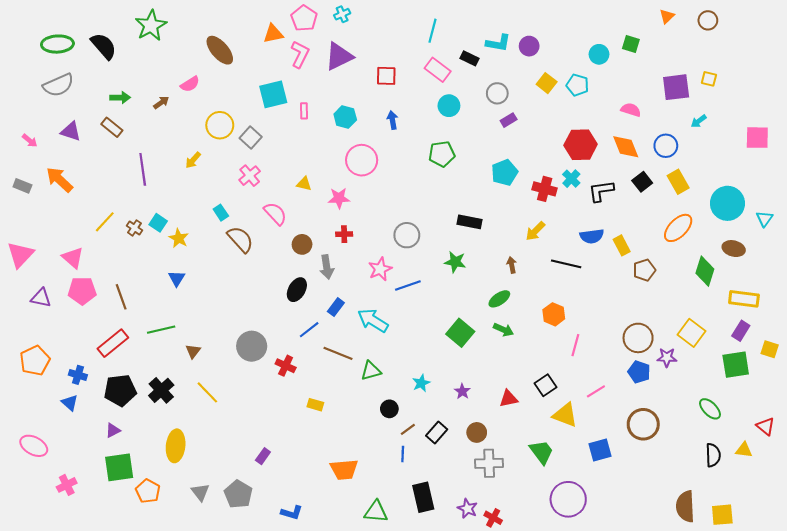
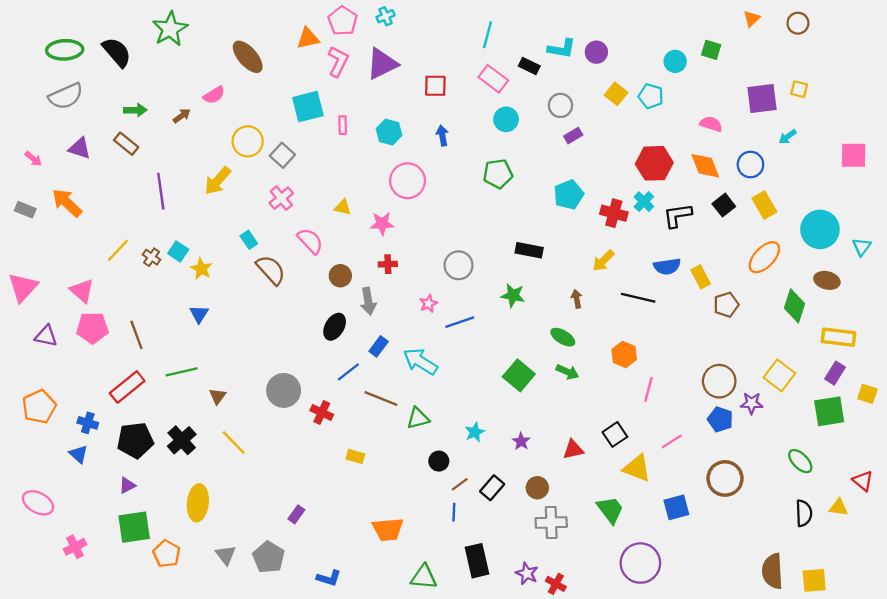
yellow arrow: (193, 160) -> (218, 181), size x1.5
pink star: (380, 269) -> (428, 304), size x0.7
green ellipse: (499, 299) -> (563, 337), turned 65

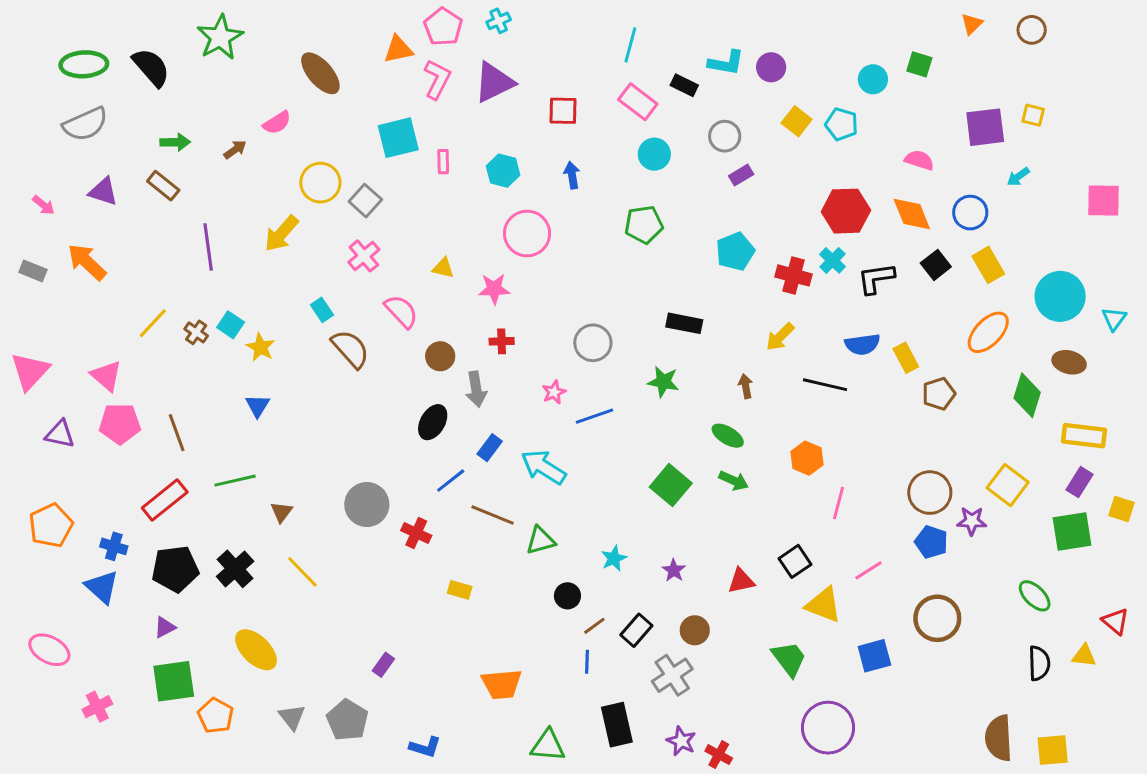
blue triangle: (79, 454) -> (102, 587), size x1.4
yellow ellipse: (198, 503) -> (256, 650), turned -52
gray cross: (551, 522) -> (672, 675), moved, turned -32

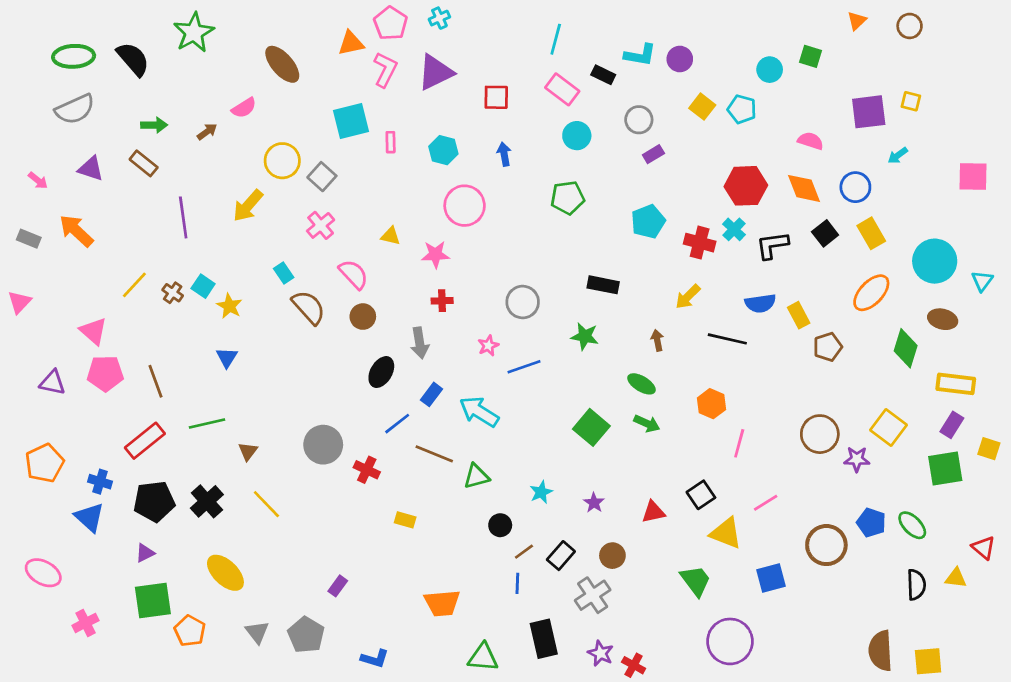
brown circle: (440, 356) -> (363, 317), moved
pink triangle: (30, 371) -> (19, 302), moved, size x0.7
blue pentagon: (931, 542) -> (871, 523), moved

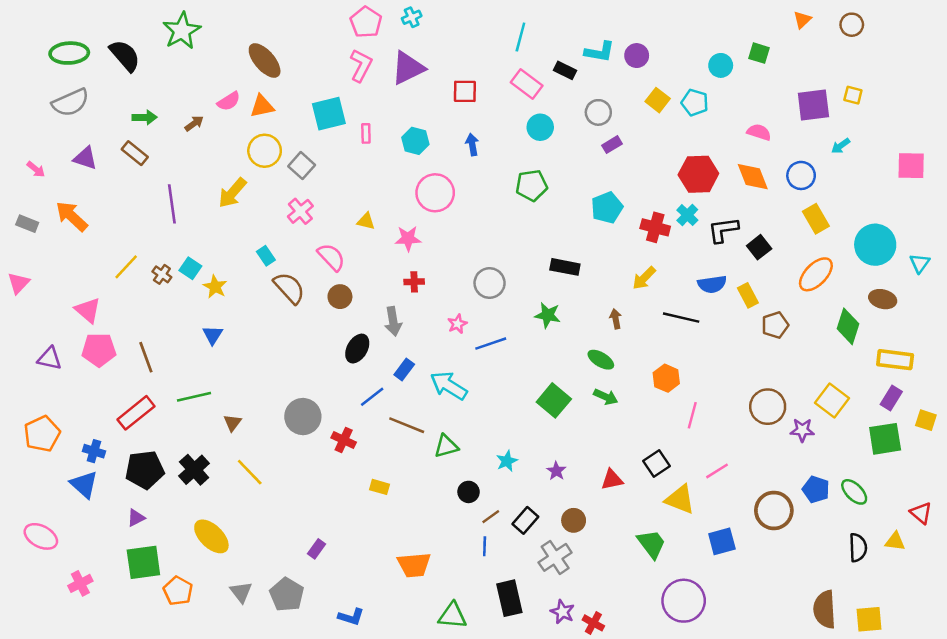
orange triangle: (351, 43) -> (262, 106), moved
black square: (825, 233) -> (759, 247), moved

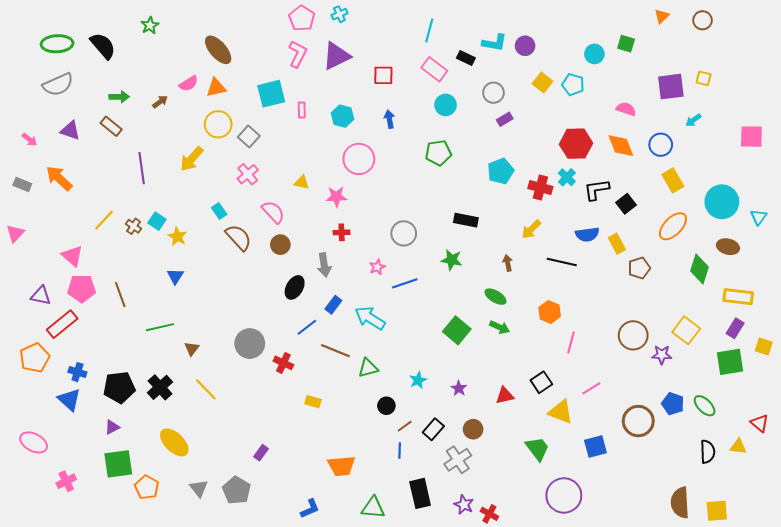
green star: (182, 31) -> (150, 25), size x0.6
red rectangle: (136, 413) -> (62, 324), moved
blue L-shape: (351, 617) -> (310, 509), moved, turned -40

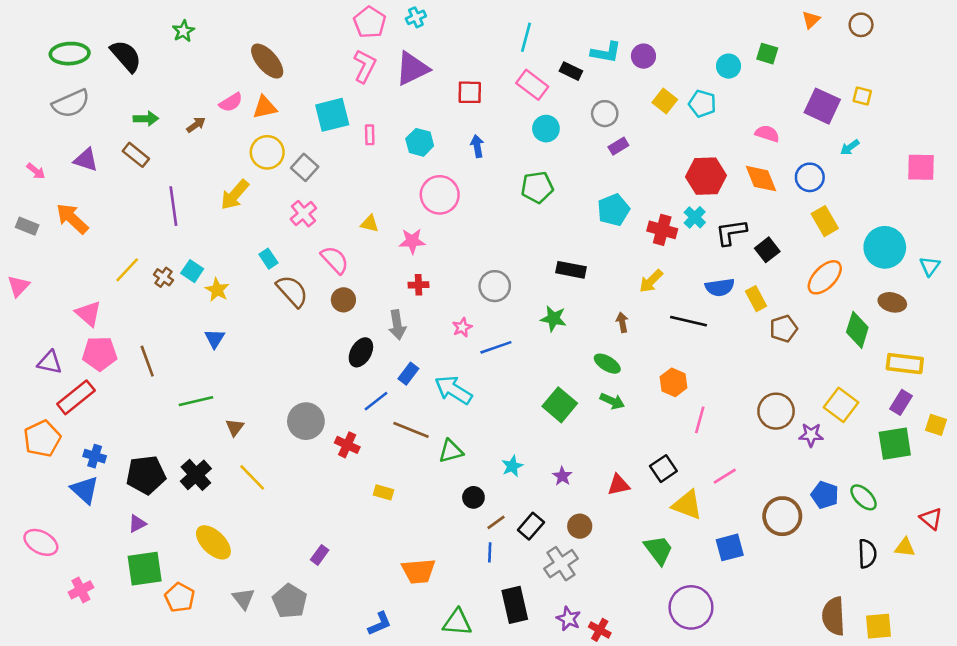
purple square: (671, 87) -> (822, 106), turned 32

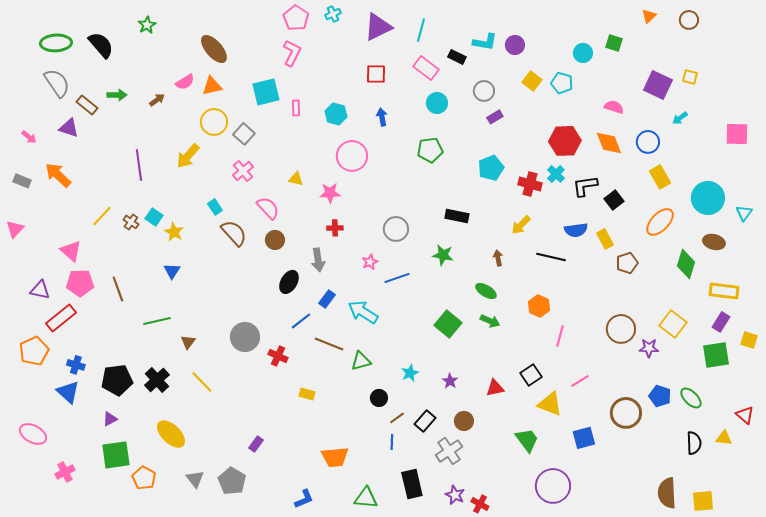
purple triangle: (412, 69) -> (378, 27), moved
gray semicircle: (71, 104) -> (57, 83), turned -100
brown rectangle: (136, 155) -> (87, 105), moved

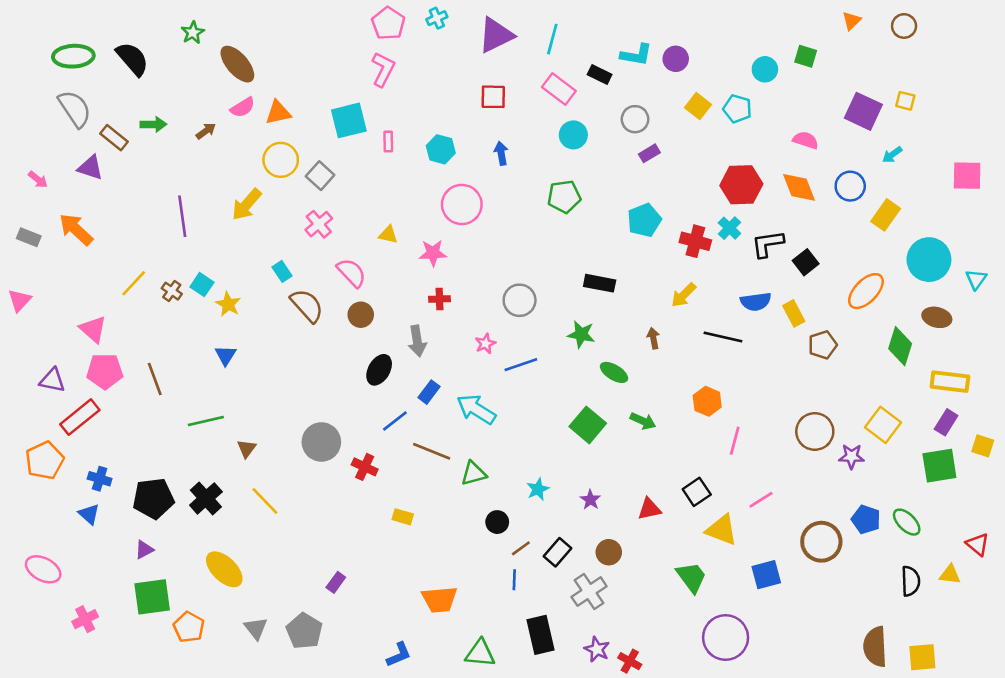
brown ellipse: (214, 49) -> (237, 64), moved
yellow rectangle: (660, 177) -> (886, 215), moved, turned 65
green ellipse: (486, 291) -> (614, 372), moved
blue triangle: (68, 392) -> (89, 514), size x0.7

